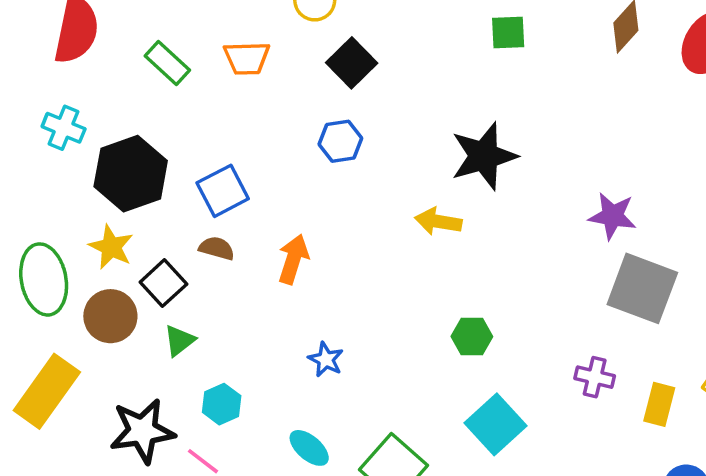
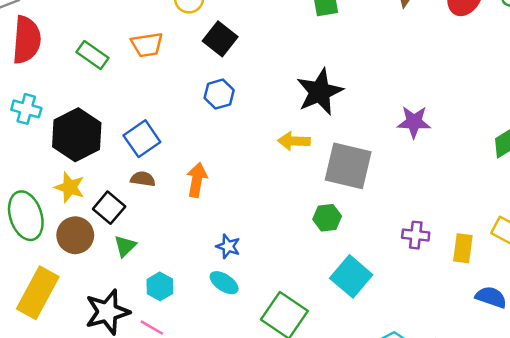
gray square: (642, 288) -> (348, 166), moved
cyan ellipse: (309, 448) -> (224, 283), moved

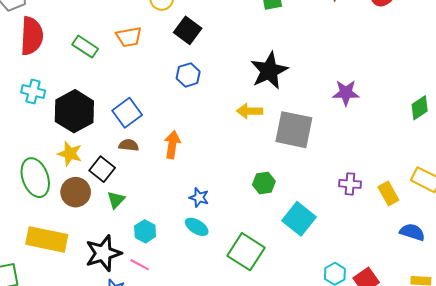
green hexagon: (327, 218) -> (264, 183), moved
yellow rectangle: (463, 248) -> (388, 193), turned -35
yellow rectangle: (38, 293) -> (47, 239), turned 75

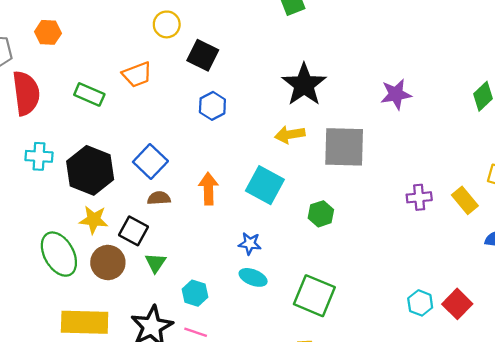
cyan square: (299, 219) -> (265, 185), moved

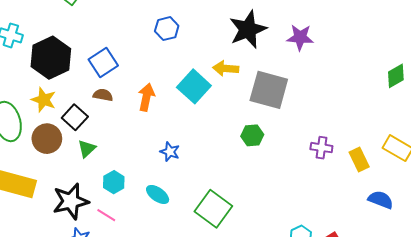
purple star: (396, 94) -> (300, 37), moved
cyan square: (265, 185) -> (194, 86), moved
green hexagon: (321, 214) -> (252, 135), moved
cyan ellipse: (253, 277) -> (158, 194), moved

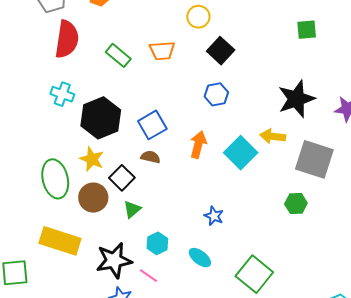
orange arrow: (146, 97) -> (198, 145), moved

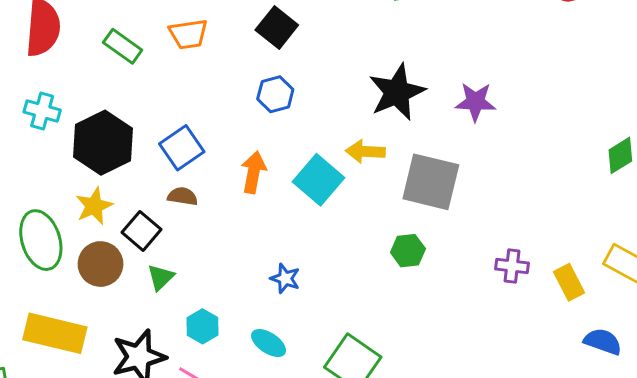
yellow star: (92, 159) -> (94, 206), turned 30

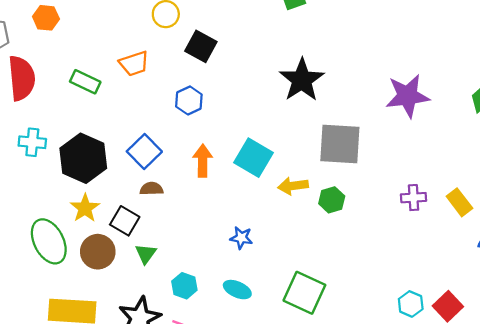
blue hexagon: (275, 94) -> (189, 100), moved
purple star: (475, 102) -> (408, 96), moved, size x1.4
yellow arrow: (365, 151) -> (293, 186), moved

